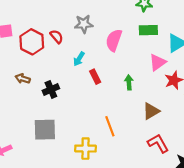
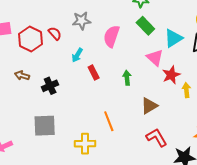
green rectangle: (148, 30) -> (145, 26), turned 48
pink triangle: (158, 62) -> (155, 58), turned -42

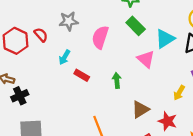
red rectangle: (94, 72) -> (82, 75), turned -32
red star: (171, 75) -> (167, 121), moved, turned -30
black cross: (50, 86) -> (20, 96), moved
yellow arrow: (186, 90) -> (179, 93), turned -144

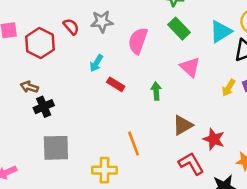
red semicircle: (41, 35) -> (71, 27), moved
cyan triangle: (165, 39) -> (221, 32), moved
yellow arrow: (179, 93) -> (229, 88), moved

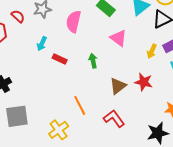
red star: (214, 139) -> (144, 82), moved
red L-shape: (191, 164) -> (114, 119), moved
yellow cross: (105, 170) -> (59, 130), turned -30

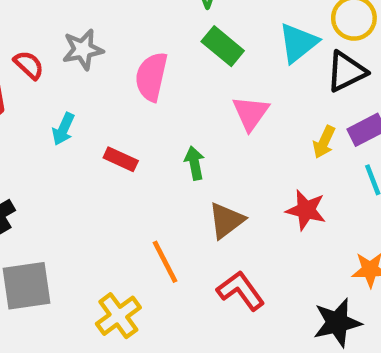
pink triangle: (118, 38) -> (251, 113), turned 30
cyan arrow: (42, 44) -> (63, 129), moved
brown triangle: (118, 86) -> (226, 220), moved

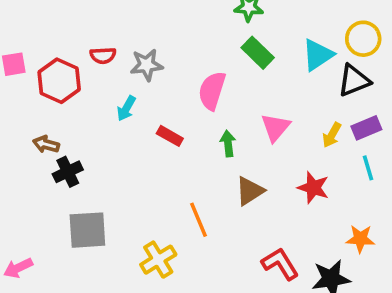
gray star: (83, 49) -> (147, 65), moved
red semicircle: (29, 65) -> (103, 56), turned 130
pink semicircle: (151, 77) -> (212, 91), moved
pink triangle: (251, 113) -> (275, 127), moved
red L-shape: (241, 291) -> (280, 264), moved

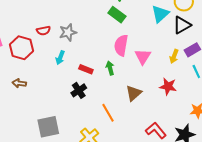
green rectangle: (258, 53) -> (117, 15), moved
pink semicircle: (212, 91) -> (121, 45), moved
green arrow: (228, 144) -> (110, 68), moved
black cross: (68, 172) -> (79, 90), moved

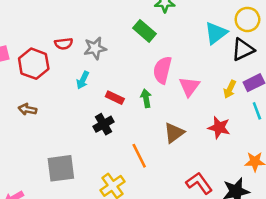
green rectangle: (117, 15) -> (144, 31), moved

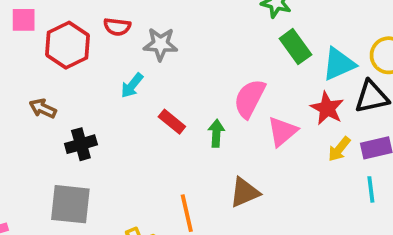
green rectangle: (144, 31) -> (295, 47), moved
black cross: (104, 124) -> (81, 144), moved
red star: (219, 128) -> (327, 108), moved

